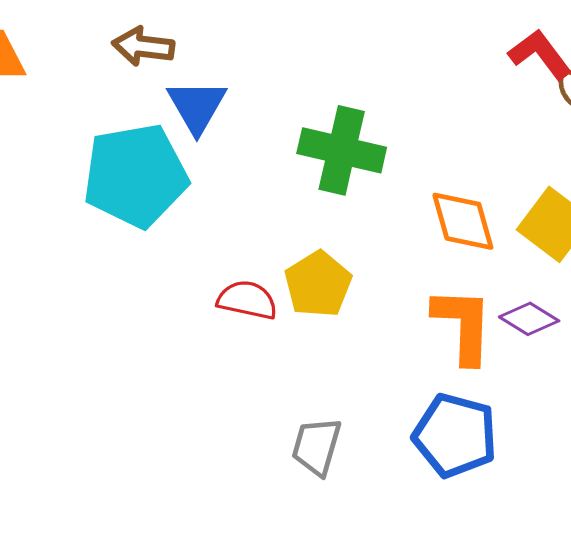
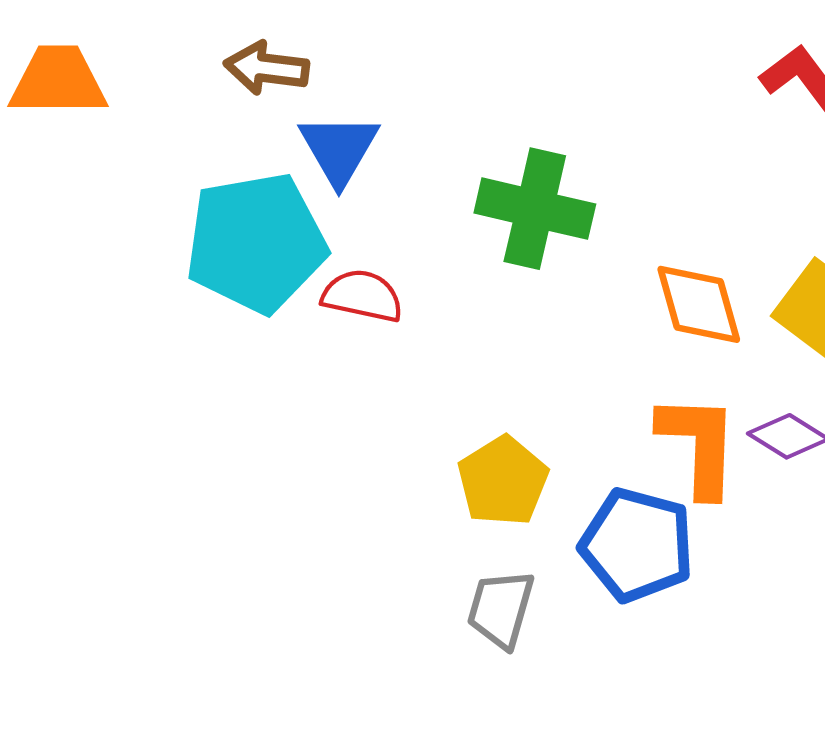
yellow pentagon: (318, 284) -> (503, 481), moved
red semicircle: (247, 300) -> (362, 296), moved
blue pentagon: (455, 435) -> (637, 545), moved

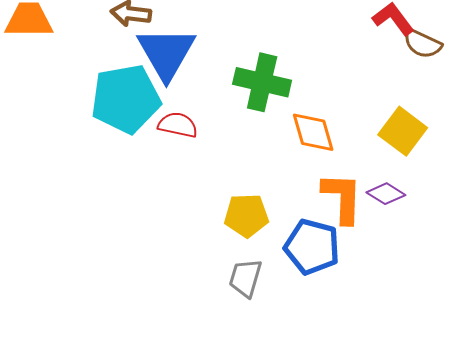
blue triangle: (339, 149) -> (166, 53), size x1.5
orange diamond: (699, 304) -> (313, 132), moved
yellow pentagon: (503, 481) -> (246, 216), turned 30

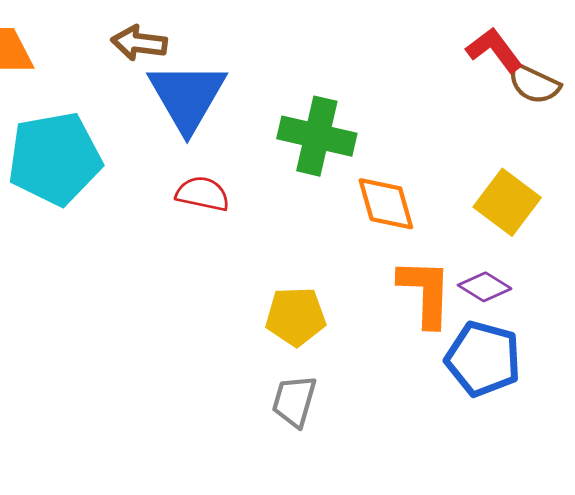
cyan pentagon: (126, 99) -> (55, 159), moved
blue pentagon: (312, 247) -> (483, 359), moved

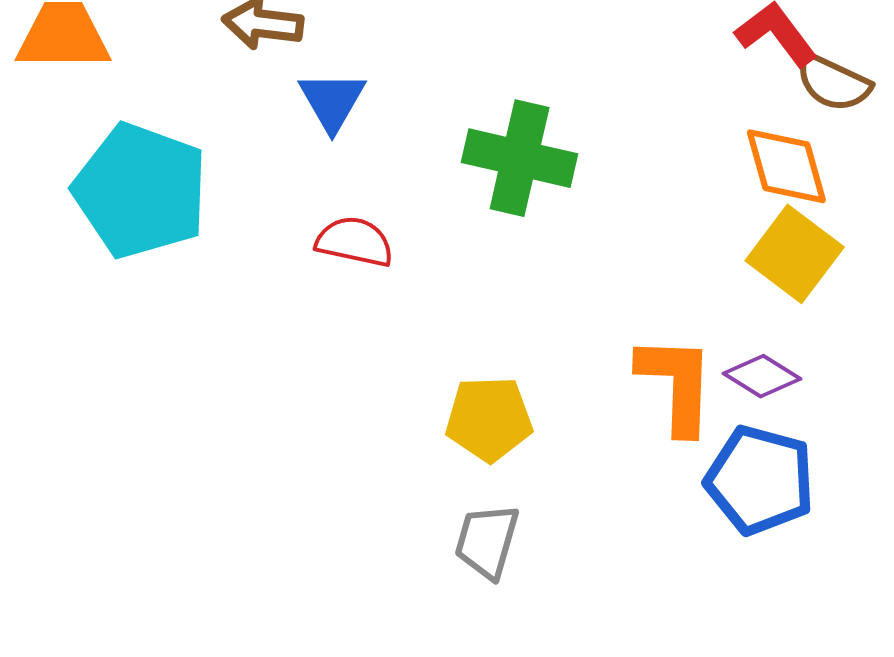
blue triangle: (187, 97) -> (332, 101), size x0.6
cyan pentagon: (55, 159) -> (141, 191), turned 30
orange diamond: (386, 204) -> (786, 166), moved

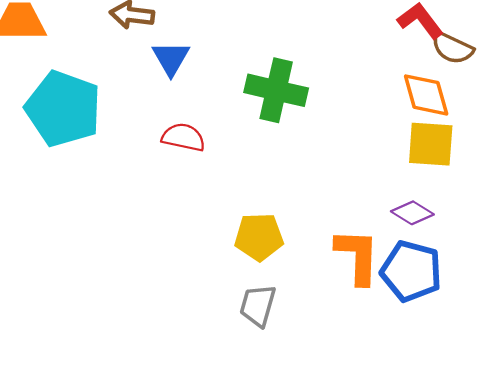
yellow square: (795, 254) -> (431, 144), turned -33
orange L-shape: (676, 384) -> (357, 256), moved

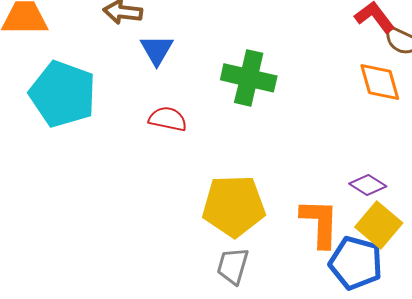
yellow square: (431, 144) -> (379, 225), moved, turned 36
yellow pentagon: (259, 237) -> (234, 206), size x1.5
blue pentagon: (411, 271) -> (356, 263), moved

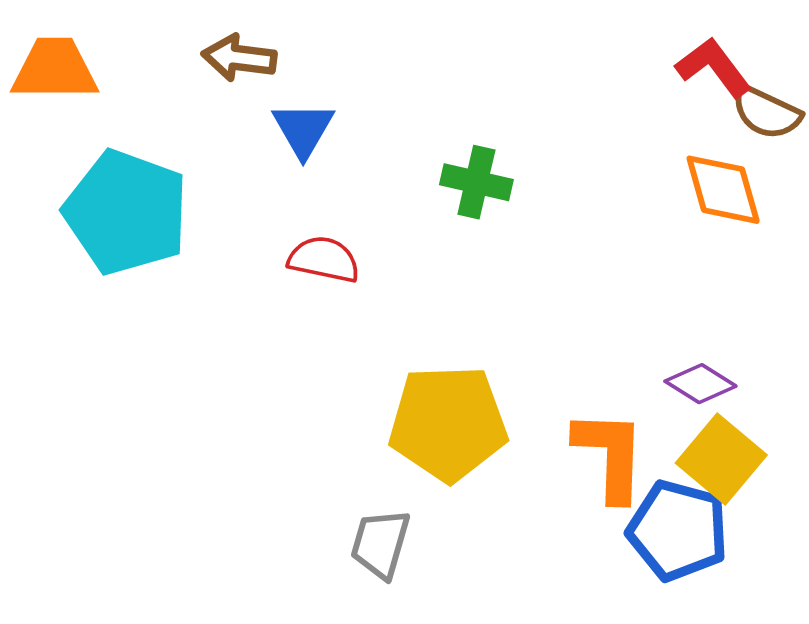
green cross: (249, 78) -> (476, 182), size x0.7
gray trapezoid: (233, 266) -> (380, 544), moved

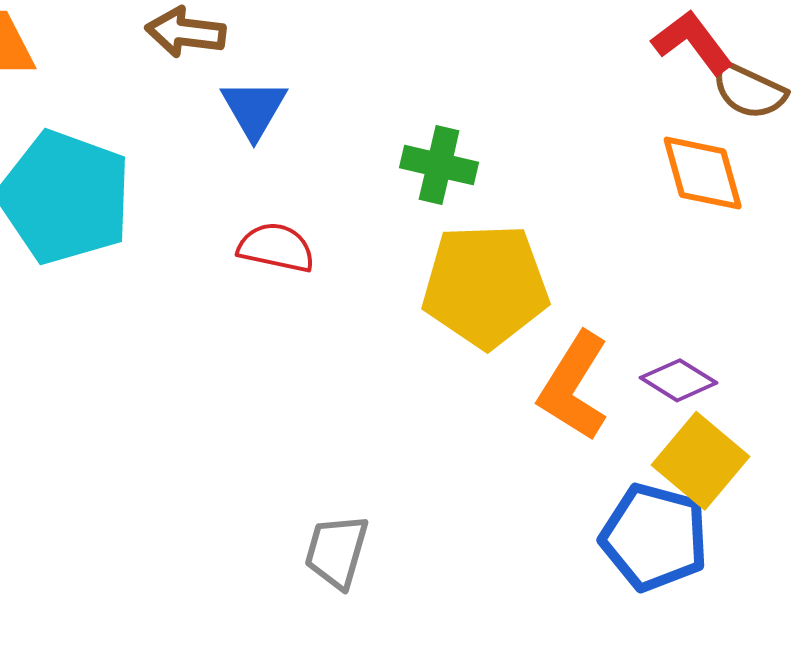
yellow pentagon: (448, 423) -> (485, 286), moved
orange L-shape: (610, 455) -> (574, 386), moved, turned -150

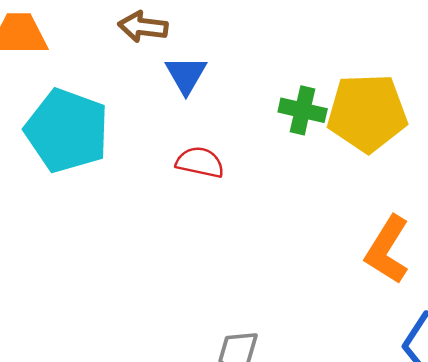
yellow pentagon: (485, 286) -> (367, 113), moved

